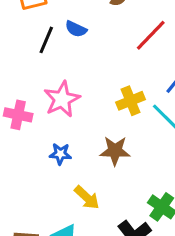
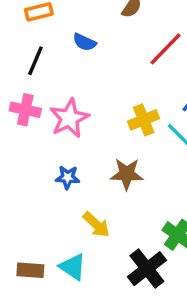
black line: (46, 40) -> (35, 61), moved
pink cross: (18, 115) -> (25, 110), moved

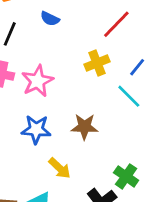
yellow cross: (144, 120) -> (97, 63), moved
blue star: (68, 177) -> (36, 129), size x1.5

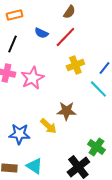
red line: (116, 24) -> (65, 37), moved
blue star: (36, 129) -> (19, 134), moved
yellow arrow: (60, 168) -> (48, 126), moved

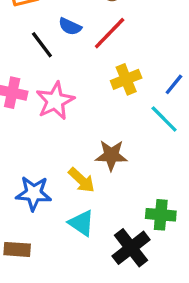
black line: (12, 44) -> (42, 45), moved, turned -60
green cross: (96, 147) -> (161, 215), turned -30
cyan triangle: (34, 166) -> (82, 223), moved

